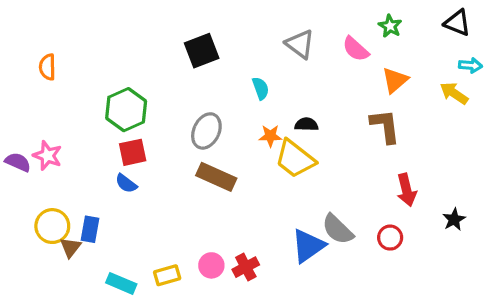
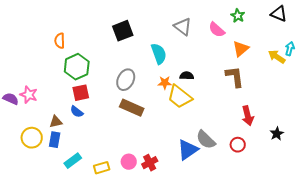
cyan arrow: (470, 65) -> (290, 49), moved, turned -80
orange semicircle: (47, 67) -> (60, 41), moved
cyan semicircle: (261, 88) -> (159, 54), size x1.5
brown triangle: (70, 247) -> (56, 122), moved, turned 40
cyan rectangle: (121, 283) -> (73, 161), moved, turned -60

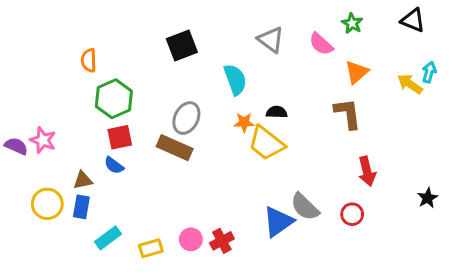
brown rectangle: (132, 108) -> (175, 148), moved
black star: (277, 134) -> (428, 198), moved

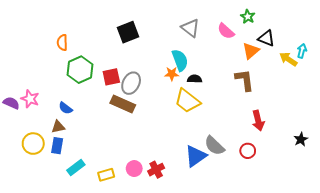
black triangle: (413, 20) -> (266, 38), moved
cyan semicircle: (235, 80) -> (180, 60), moved
orange star: (244, 122) -> (172, 74), moved
red square: (120, 137) -> (111, 77), moved
blue semicircle: (114, 165) -> (65, 108), moved

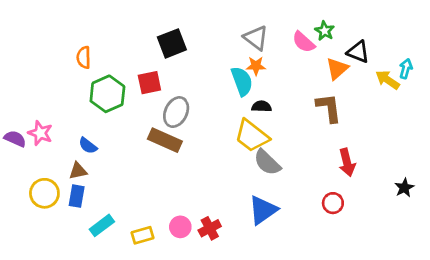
green star: (248, 16) -> (325, 31), moved
orange star: (172, 74) -> (256, 66), moved
red square: (111, 77) -> (149, 83), moved
gray semicircle: (214, 146) -> (267, 162), moved

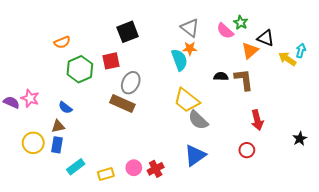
orange semicircle: (84, 57) -> (62, 42), turned -112
black semicircle: (262, 106) -> (221, 76), moved

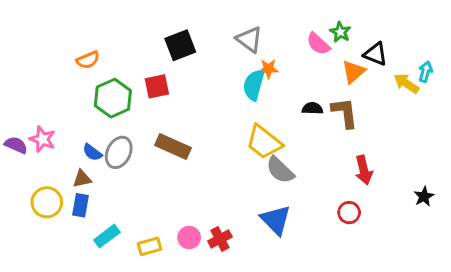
gray triangle: (190, 28) -> (249, 39), moved
cyan semicircle: (179, 60) -> (254, 85), turned -145
gray ellipse: (131, 83) -> (119, 152), moved
blue triangle: (195, 155) -> (276, 220), turned -40

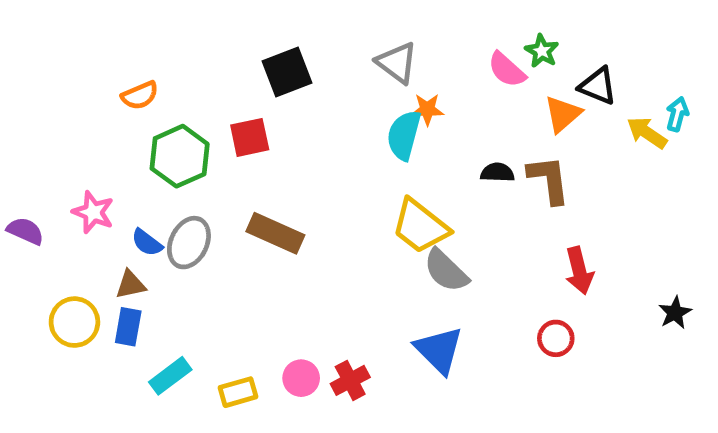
pink star: (42, 139) -> (93, 212), moved

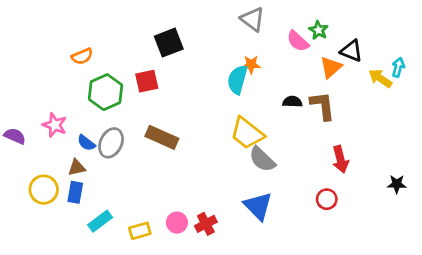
gray triangle: (397, 63) -> (253, 19), moved
black star: (675, 313) -> (397, 184), turned 30

